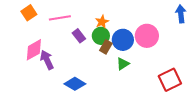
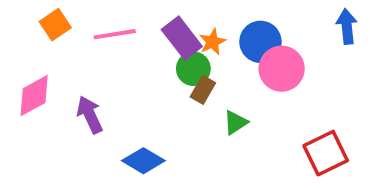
orange star: (102, 22) -> (213, 42), moved
purple rectangle: (79, 36) -> (182, 38), moved, size x1.5
blue circle: (123, 40) -> (260, 42), moved
pink diamond: (34, 50) -> (34, 96), moved

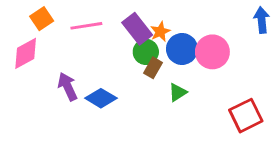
blue circle: (260, 42) -> (182, 49), moved
pink diamond: (34, 96) -> (26, 53), moved
blue diamond: (143, 161) -> (101, 98), moved

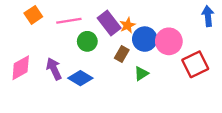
green circle: (146, 52) -> (87, 41), moved
pink diamond: (26, 53) -> (21, 68), moved
red square: (246, 116) -> (195, 64), moved

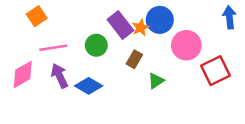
pink line: (69, 21) -> (53, 48), moved
blue circle: (145, 39) -> (160, 20), moved

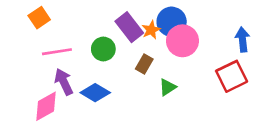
blue arrow: (229, 17) -> (243, 39), moved
pink circle: (186, 45) -> (182, 41), moved
pink diamond: (23, 74) -> (46, 106), moved

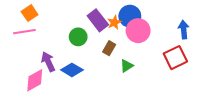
pink line: (57, 52) -> (24, 32), moved

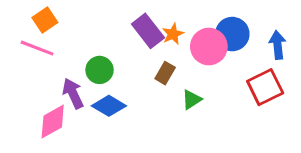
blue circle: (130, 16) -> (232, 34), moved
pink line: (24, 32) -> (37, 48), turned 30
green circle: (78, 37) -> (100, 70), moved

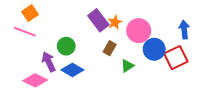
blue circle: (232, 34) -> (154, 49), moved
pink diamond: (53, 121) -> (35, 80), turned 55

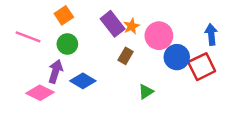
orange square: (30, 13) -> (64, 15), moved
green circle: (66, 46) -> (67, 44), moved
purple arrow: (49, 62) -> (55, 71), turned 42
green triangle: (127, 66) -> (146, 92), moved

